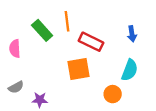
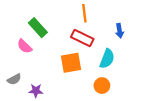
orange line: (67, 21) -> (84, 13), moved
pink semicircle: (15, 49) -> (24, 46), moved, turned -42
cyan semicircle: (130, 70) -> (107, 59), moved

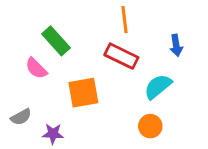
cyan semicircle: (107, 59) -> (158, 87), turned -150
orange square: (71, 63) -> (83, 93), moved

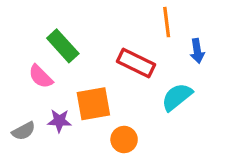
orange line: (124, 20) -> (167, 22), moved
orange circle: (150, 126) -> (124, 140), moved
purple star: (53, 134) -> (59, 121), moved

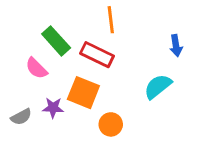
orange line: (167, 22) -> (111, 20), moved
red rectangle: (136, 63) -> (97, 55), moved
orange square: (93, 104) -> (83, 93), turned 32

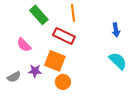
green rectangle: (56, 41) -> (39, 15), moved
cyan semicircle: (158, 86) -> (118, 61), moved, turned 84
orange circle: (111, 124) -> (63, 82), moved

